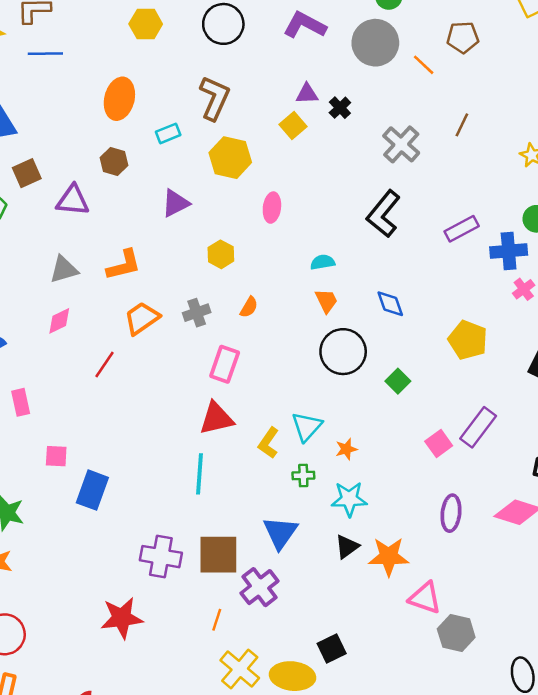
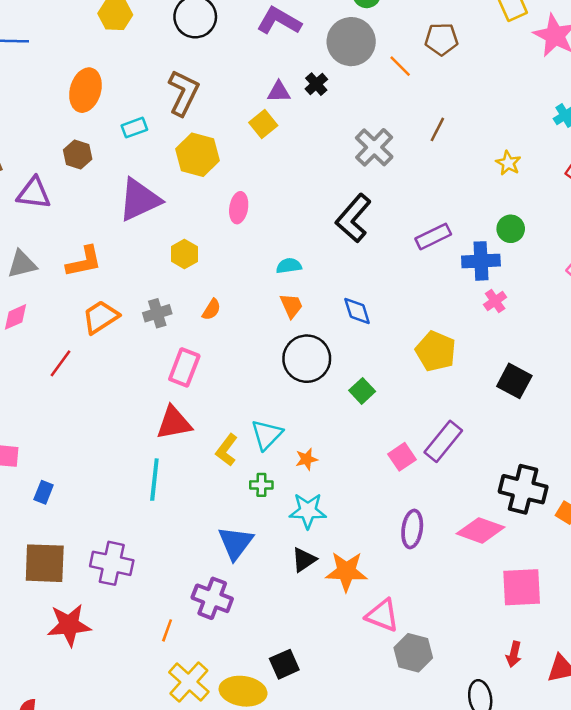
black cross: (340, 108) -> (316, 84), moved
purple triangle: (175, 203) -> (139, 200), size x1.5
blue rectangle: (92, 490) -> (44, 492), size x0.6
brown square: (218, 555) -> (45, 563), moved
purple cross: (260, 587) -> (212, 598), turned -33

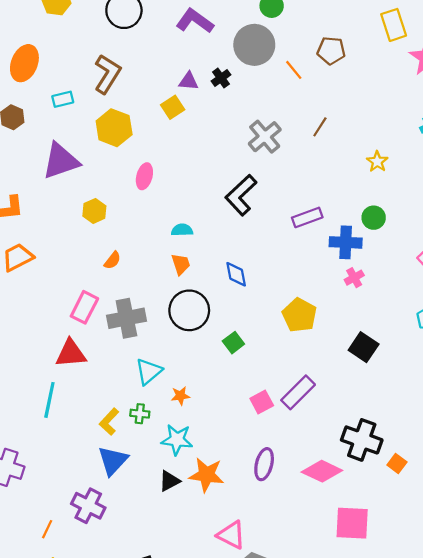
gray cross: (157, 313) -> (126, 318), moved, size x1.6
yellow L-shape: (227, 450) -> (109, 422), moved
orange star: (346, 571) -> (207, 475), moved

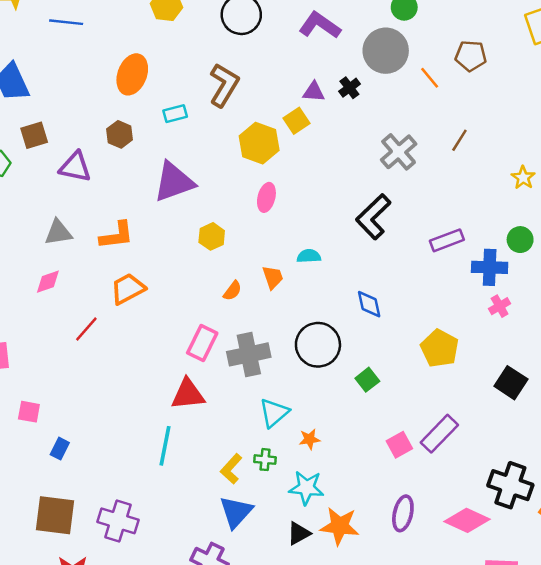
yellow hexagon: (114, 128) -> (259, 143), moved
orange trapezoid: (181, 264) -> (273, 277), moved

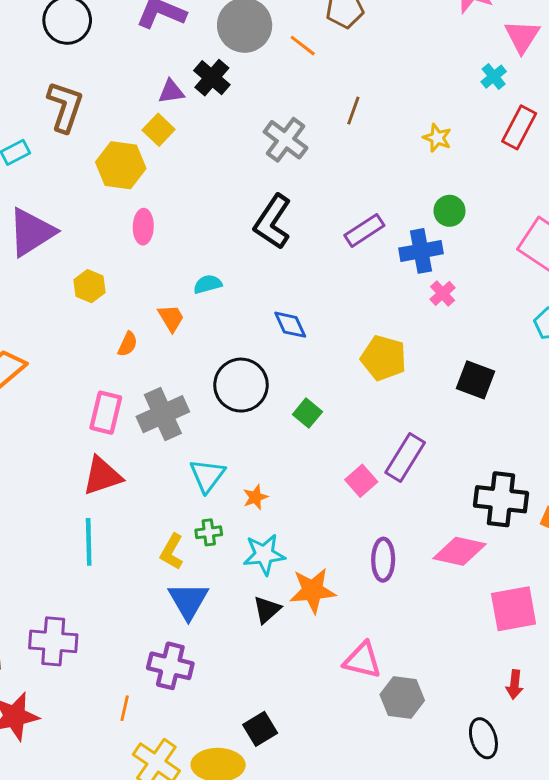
black cross: (349, 88) -> (212, 78), size x1.4

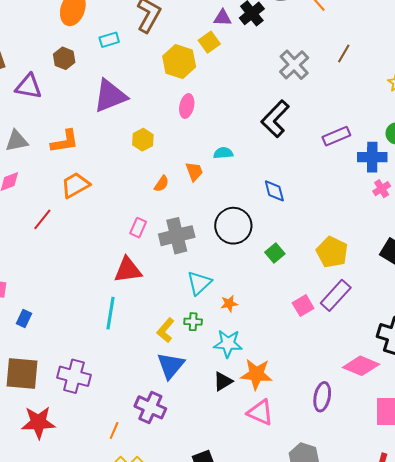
yellow pentagon: (384, 358) -> (332, 252), moved
pink rectangle: (106, 413) -> (138, 228), size x0.7
purple ellipse: (383, 560) -> (322, 397), moved
pink triangle: (362, 660) -> (260, 412), moved

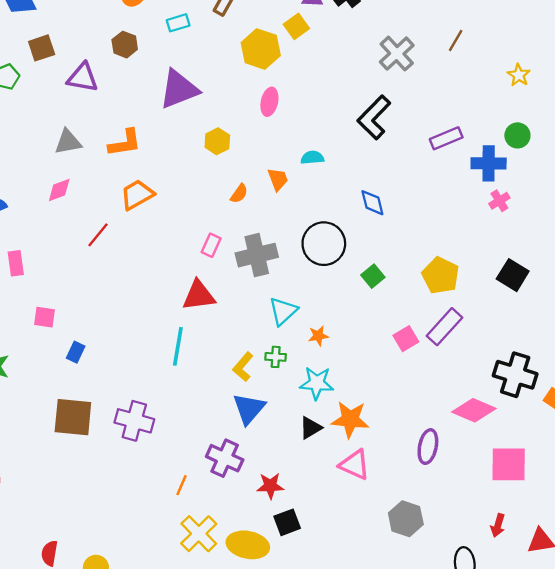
red star: (38, 422) -> (270, 486), moved, size x0.7

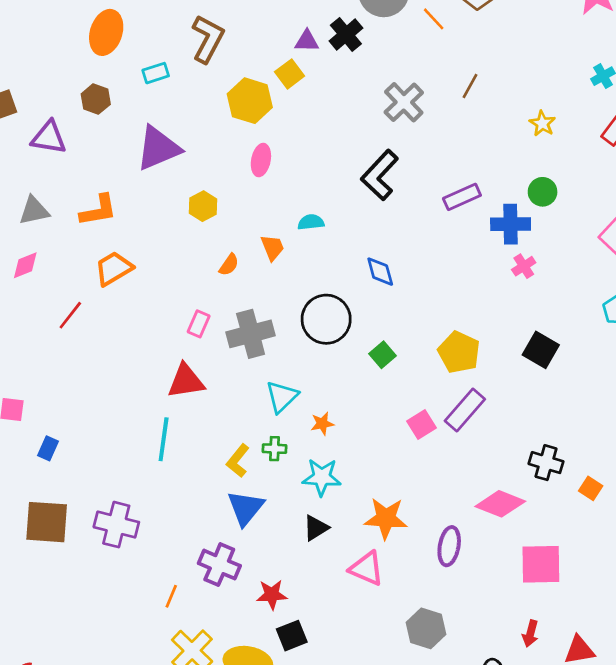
black cross: (515, 375) -> (546, 463), size x0.7
orange star: (350, 419) -> (386, 518), moved

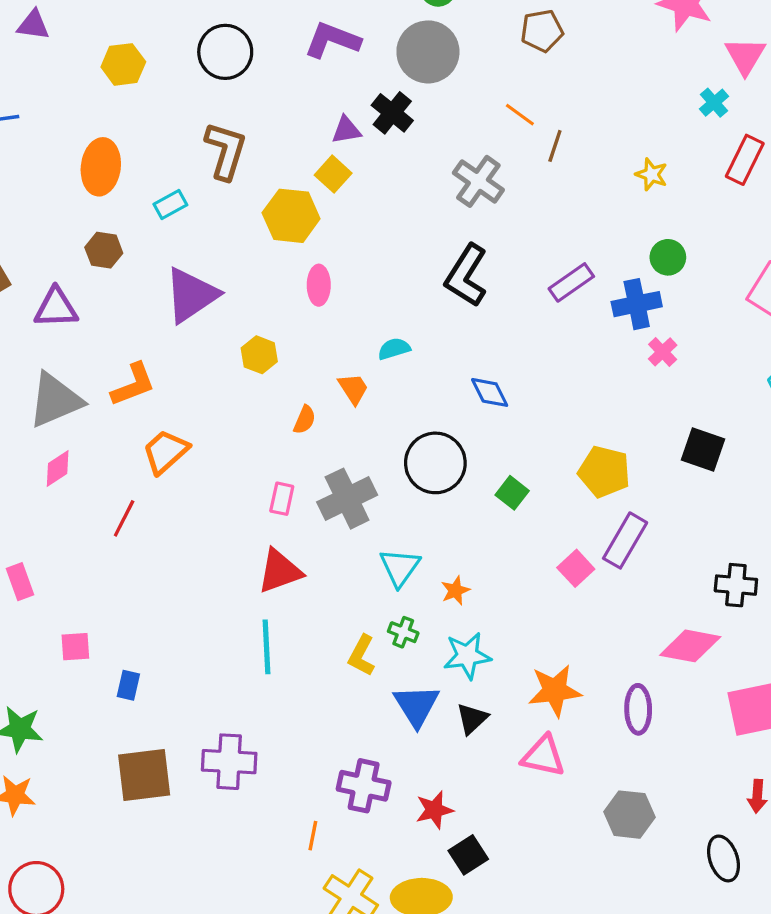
orange line: (434, 19) -> (520, 115), moved
gray triangle: (34, 211) -> (55, 400), size x1.5
green cross: (274, 449) -> (403, 632), turned 30
blue triangle: (246, 508) -> (416, 706), moved

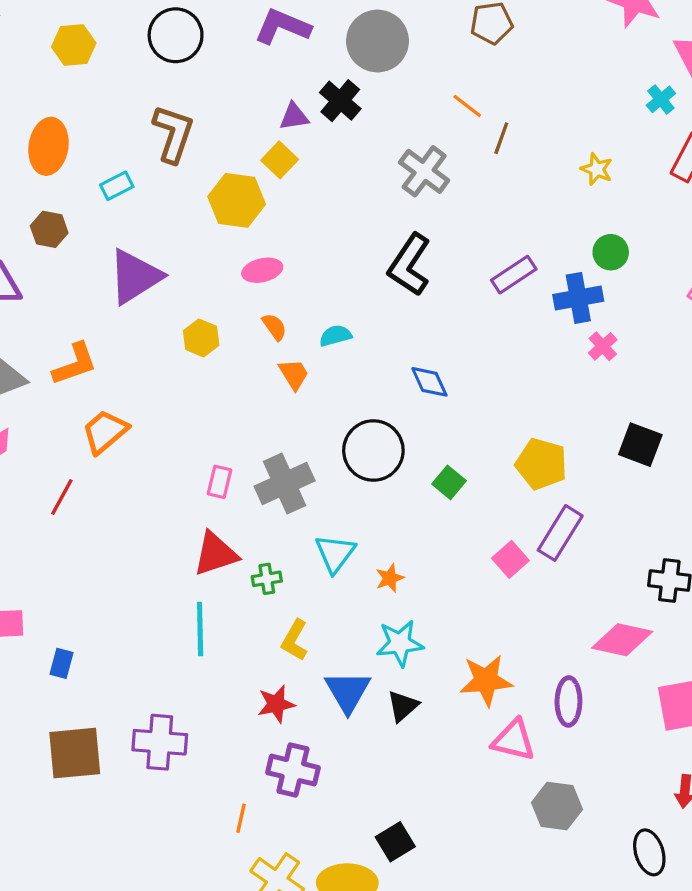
pink ellipse: (319, 285) -> (262, 270), turned 75
orange semicircle: (305, 420) -> (274, 327), moved, turned -60
green cross: (403, 632) -> (267, 579), moved, turned -32
pink triangle: (543, 756) -> (514, 740), moved
red star: (434, 810) -> (276, 704), moved

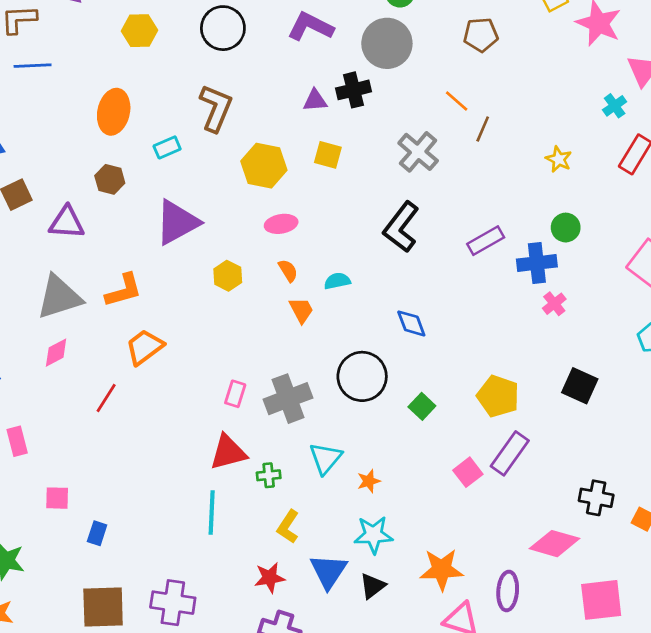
black cross: (340, 101) -> (354, 90), turned 32
yellow square: (280, 160) -> (328, 155), moved, turned -32

